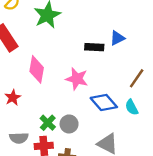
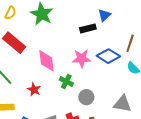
blue diamond: (104, 103) -> (108, 56), moved
green cross: (48, 123) -> (66, 82), moved

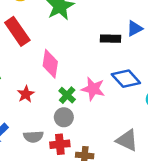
pink star: (82, 58) -> (93, 89), moved
gray circle: (86, 97) -> (64, 117), moved

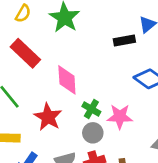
pink star: (93, 89) -> (120, 117), moved
red star: (26, 94) -> (48, 117), size x1.5

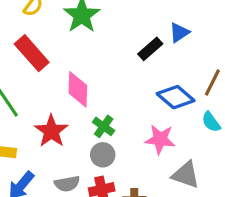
black rectangle: (124, 41) -> (150, 49), turned -36
pink star: (120, 117) -> (160, 139), moved

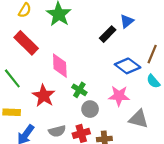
gray circle: (103, 155) -> (90, 109), moved

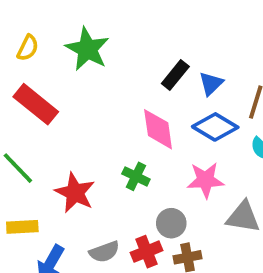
blue triangle: (127, 21) -> (211, 83), moved
pink diamond: (60, 66) -> (158, 129), moved
gray circle: (90, 109) -> (171, 223), moved

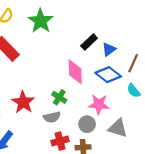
gray circle: (171, 223) -> (87, 124), moved
gray semicircle: (104, 252) -> (52, 117), moved

